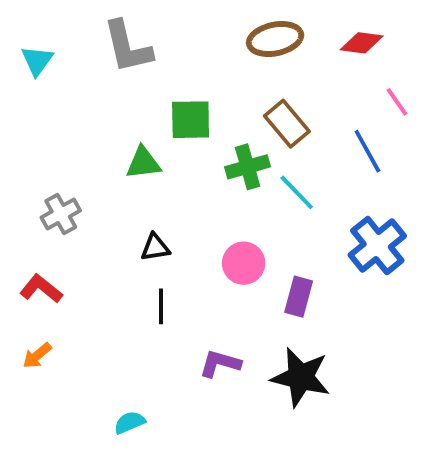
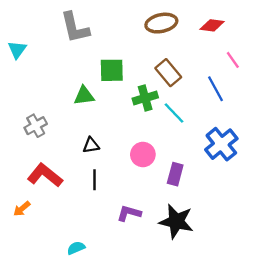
cyan triangle: (37, 61) -> (17, 50), moved
red L-shape: (41, 289) -> (45, 175), moved, size x1.4

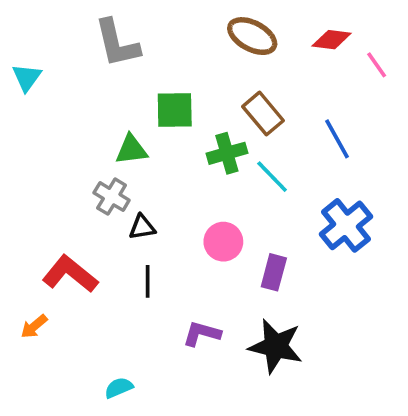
brown ellipse: (161, 23) -> (252, 36), turned 40
pink line: (233, 60) -> (377, 65), moved
gray cross: (36, 126) -> (112, 197), moved, turned -30

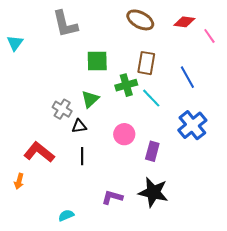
brown rectangle: (263, 114) -> (146, 63), turned 50
green triangle: (131, 150) -> (90, 99), moved, turned -36
orange arrow: (34, 326) -> (19, 181), turned -35
purple L-shape: (202, 334) -> (112, 197), moved

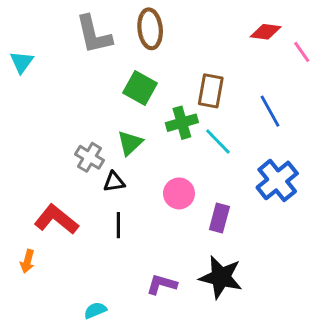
brown ellipse: (140, 20) -> (150, 29), moved, turned 56
green square: (97, 61) -> (140, 88), turned 30

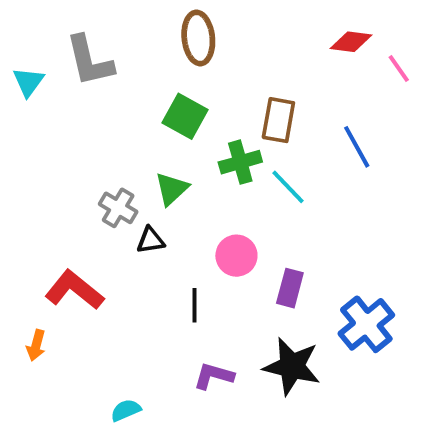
gray L-shape: (94, 35) -> (89, 61), moved
blue cross: (277, 180) -> (366, 324), moved
black line: (118, 225) -> (194, 305), moved

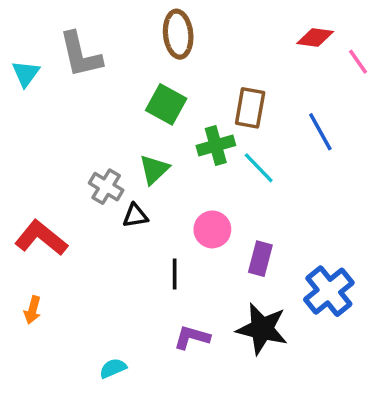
red L-shape: (74, 290) -> (41, 238), moved

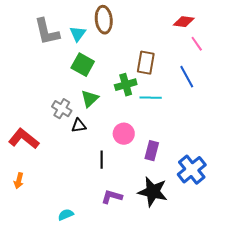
pink line: (358, 62) -> (197, 44), moved
cyan triangle: (26, 74) -> (78, 34), moved
green square: (166, 104) -> (83, 65), moved
cyan line: (259, 168) -> (151, 98), turned -45

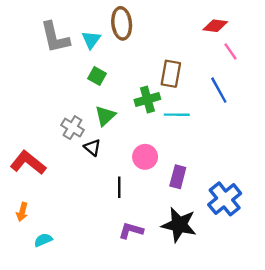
green square: (83, 65) -> (97, 76), size x0.7
black triangle: (79, 126) -> (92, 147), turned 49
cyan semicircle: (66, 215) -> (43, 240), moved

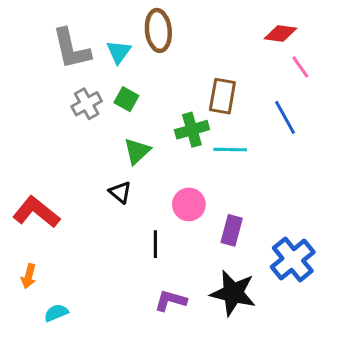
gray cross: (72, 128) -> (87, 104), moved, turned 30

